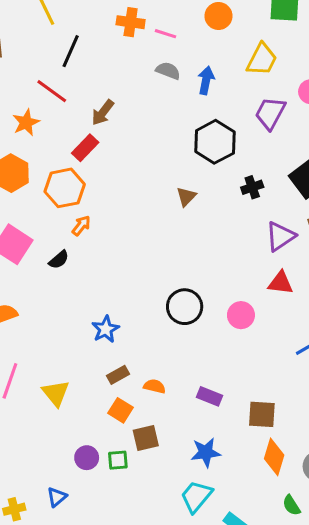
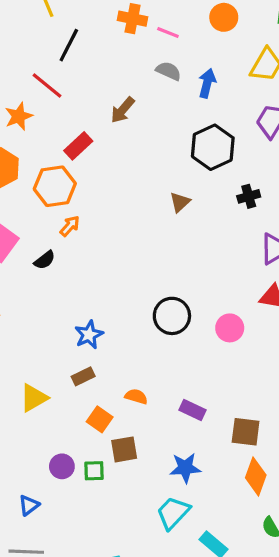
brown arrow: (103, 112) -> (123, 110), moved
brown rectangle: (118, 375) -> (83, 376), moved
yellow triangle: (56, 393) -> (34, 398), turned 36

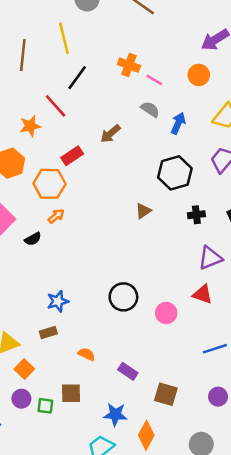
orange square: (100, 419) -> (24, 369), moved
orange diamond: (256, 476) -> (146, 435), moved

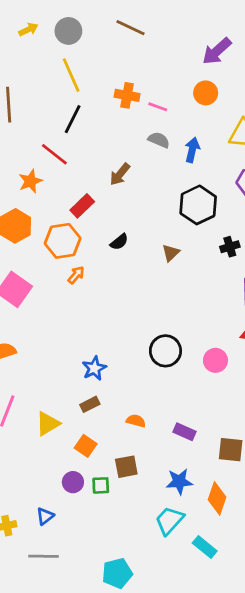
yellow line: (64, 38) -> (71, 75), moved
black semicircle: (33, 239) -> (119, 242), moved
orange square: (24, 369) -> (86, 446), moved

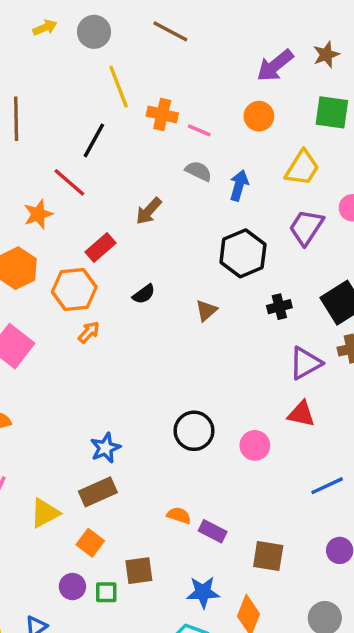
yellow line: (71, 75) -> (119, 87), moved
brown rectangle: (90, 404) -> (98, 492), size x1.5
orange semicircle: (136, 421) -> (179, 515), moved

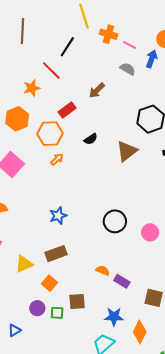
blue arrow: (239, 185) -> (152, 59), moved
brown triangle: (206, 310) -> (127, 151), size x1.6
blue star: (105, 448) -> (58, 216), moved

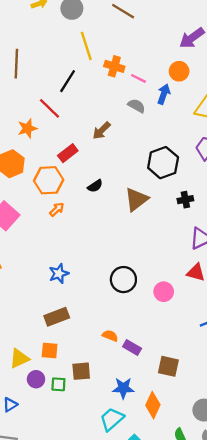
yellow triangle: (24, 264) -> (19, 359), moved
orange square: (49, 283) -> (50, 351), turned -35

